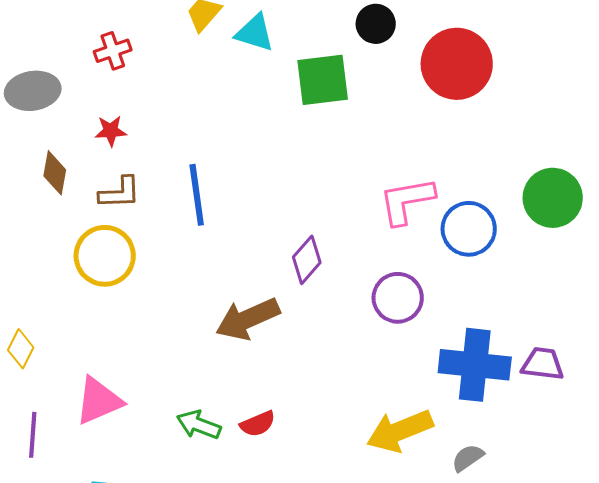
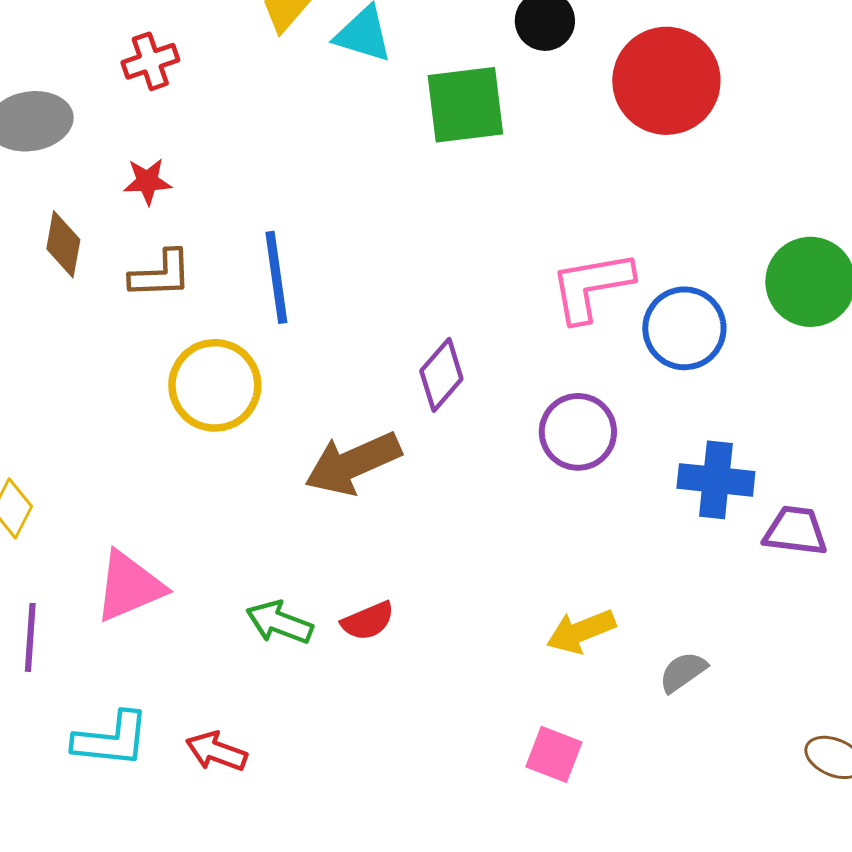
yellow circle: (105, 256) -> (215, 385), moved
blue cross: (475, 365) -> (716, 480), moved, size x0.7
yellow arrow: (400, 431) -> (581, 631), size x0.7

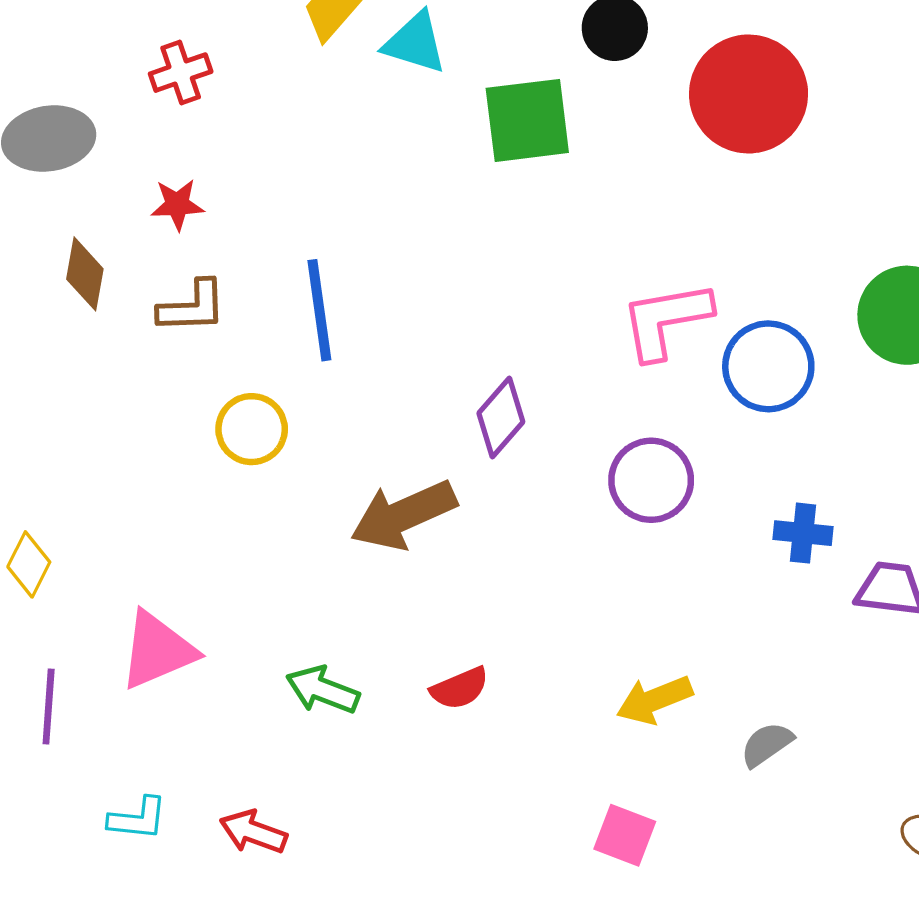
yellow circle: (215, 385) -> (252, 429), size x0.7
blue cross: (716, 480) -> (803, 533), size x0.7
red semicircle: (368, 621) -> (460, 688), moved
cyan L-shape: (111, 739) -> (138, 819), size x0.7

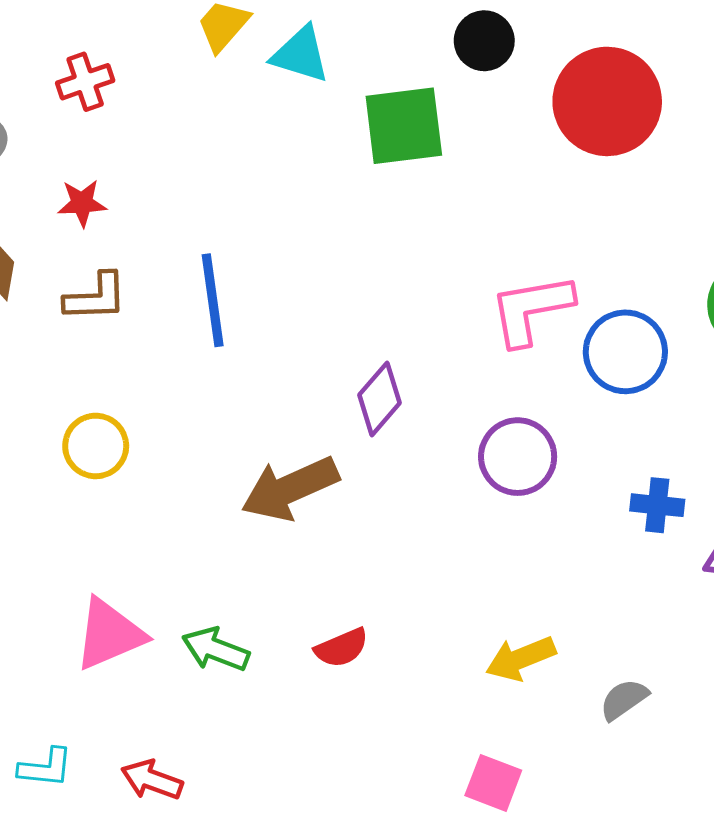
yellow circle: (252, 429) -> (96, 446), moved
pink triangle: (158, 650) -> (109, 634), moved

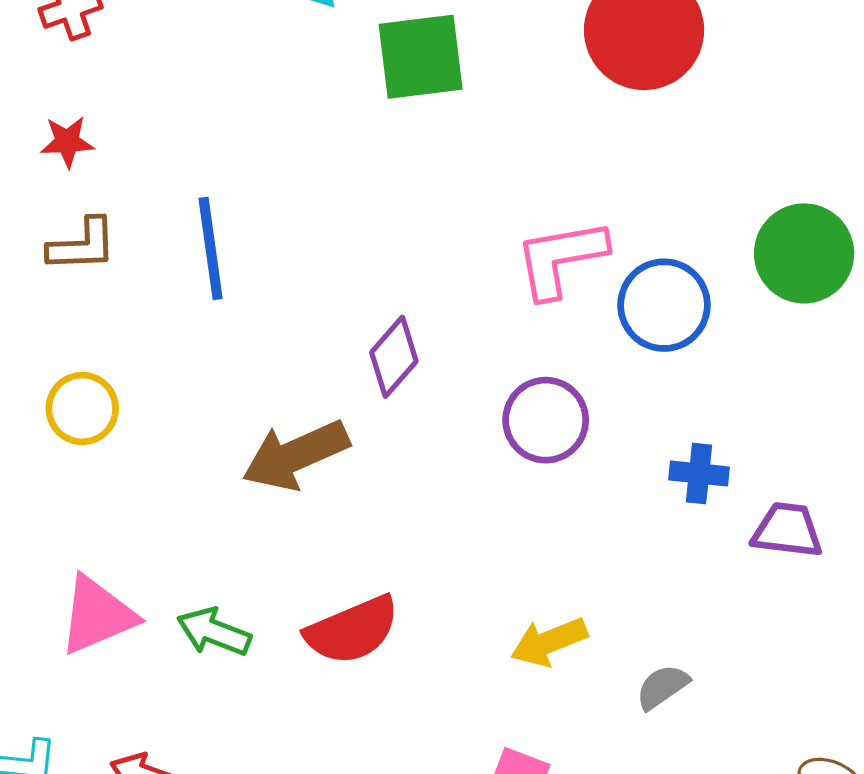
red semicircle: (342, 648) -> (352, 630), size x1.6

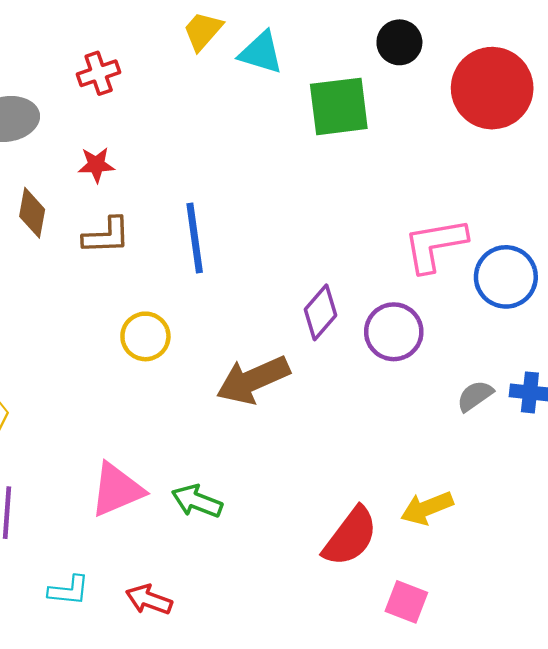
yellow circle: (82, 408) -> (145, 336), moved
purple circle: (546, 420) -> (394, 332), moved
red semicircle: (352, 630) -> (350, 537), moved, turned -30
gray semicircle: (662, 687) -> (475, 396), moved

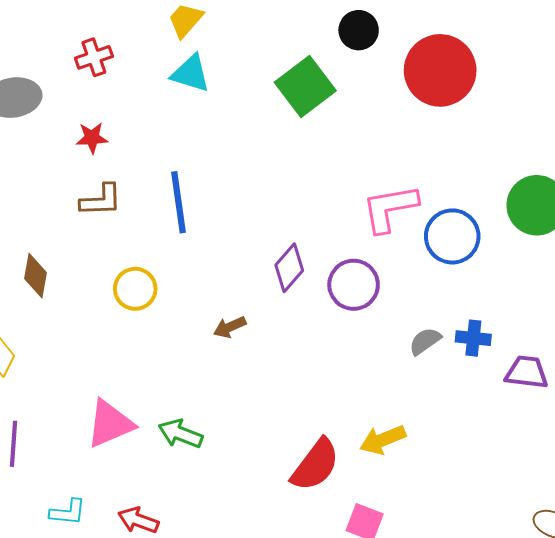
cyan triangle: (261, 53) -> (191, 73), moved
green square: (339, 106) -> (305, 86), turned -30
brown diamond: (32, 213) -> (36, 276), moved
brown arrow: (253, 380) -> (230, 327), size x0.5

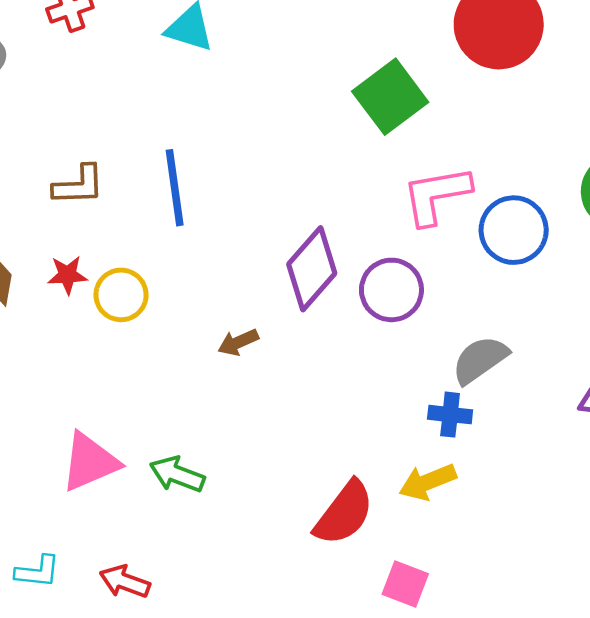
green square: (305, 86) -> (390, 97), moved
red star: (92, 138) -> (67, 275), moved
purple diamond: (289, 268) -> (312, 269), size x1.4
blue cross: (473, 338) -> (450, 415), moved
gray semicircle: (425, 341) -> (480, 360), size x1.4

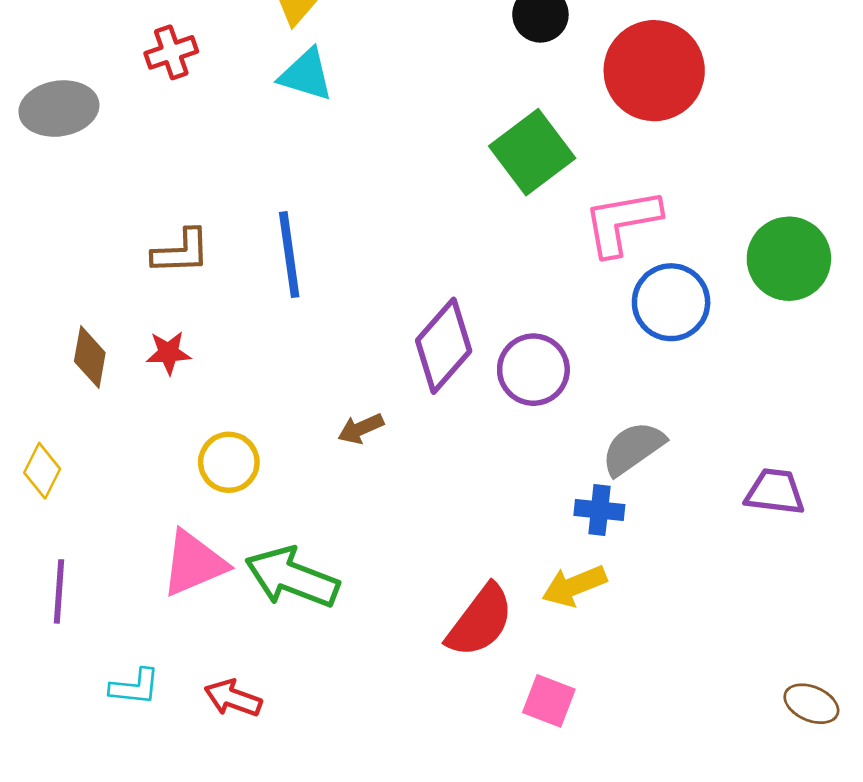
pink L-shape: (436, 195) -> (622, 222), moved
yellow circle: (121, 295) -> (229, 462), moved
green arrow: (177, 474) -> (292, 577), size x1.5

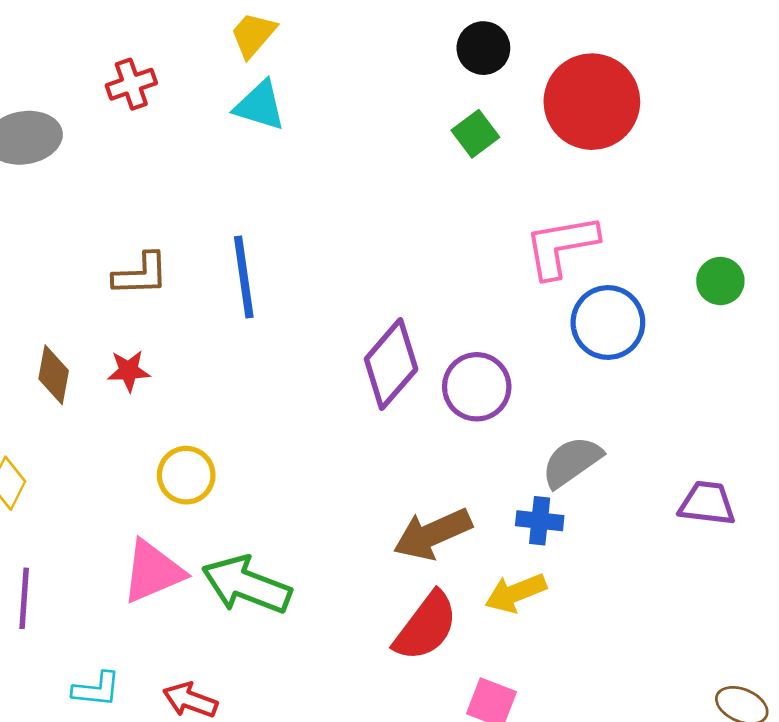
green square: (532, 152) -> (475, 134), moved, size x0.6
green circle: (789, 259) -> (720, 281), size x0.6
brown arrow: (361, 429) -> (433, 534), moved, size x1.8

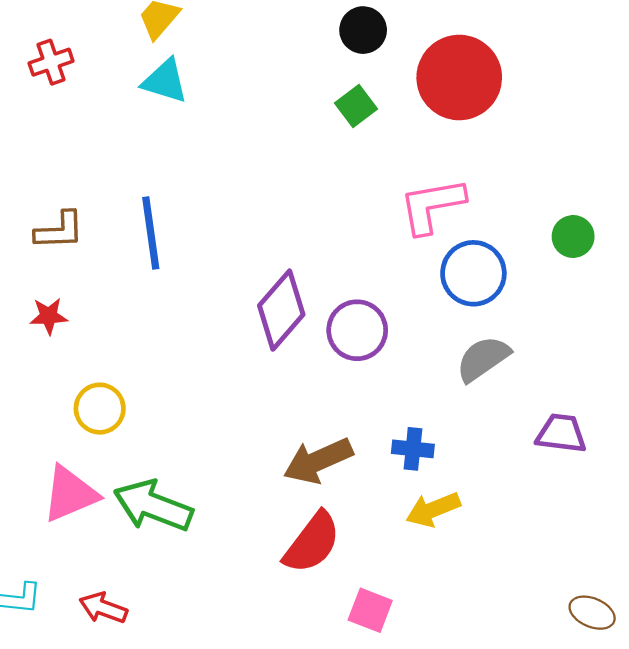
gray semicircle: (572, 462) -> (483, 359), moved
yellow arrow: (516, 593) -> (433, 509), moved

